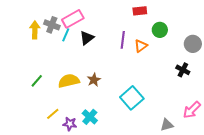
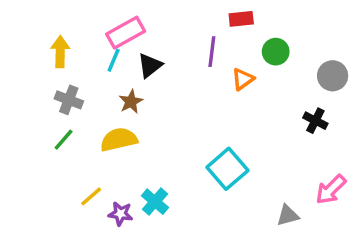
gray cross: (52, 25) -> (69, 100), moved
purple line: (123, 40) -> (212, 52), moved
brown star: (94, 80) -> (131, 102), moved

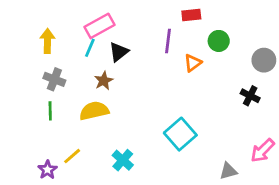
green line: (64, 140) -> (50, 111), turned -42
purple star: (121, 214) -> (47, 170), moved, turned 30

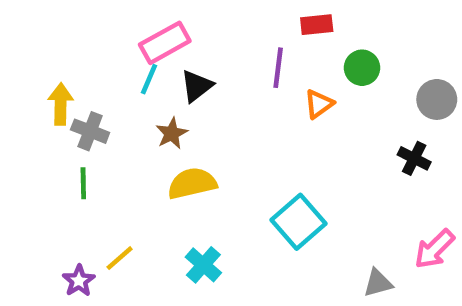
yellow arrow: (47, 41) -> (61, 104), moved
yellow semicircle: (94, 111) -> (192, 183), moved

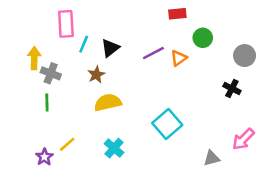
pink rectangle: (165, 43) -> (66, 24), moved, turned -64
purple line: (278, 68) -> (153, 53), moved, turned 55

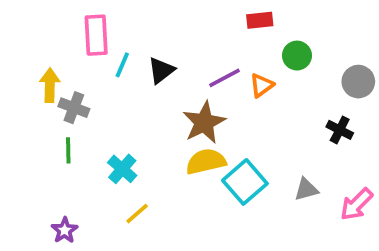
brown star: (96, 75) -> (204, 122), moved, size x1.6
yellow semicircle: (108, 102) -> (206, 162), moved
yellow line: (67, 144) -> (137, 214), moved
cyan cross: (114, 148) -> (122, 169), moved
gray triangle: (212, 158) -> (306, 189), moved

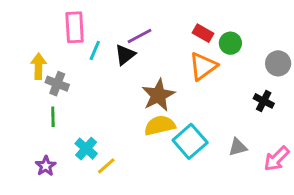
red rectangle: (260, 20) -> (203, 33), moved, turned 36
purple line: (224, 78) -> (140, 36), moved
orange triangle: (262, 85) -> (203, 66), size x1.5
cyan cross: (122, 169) -> (86, 149), moved
purple star: (65, 230) -> (46, 166), moved

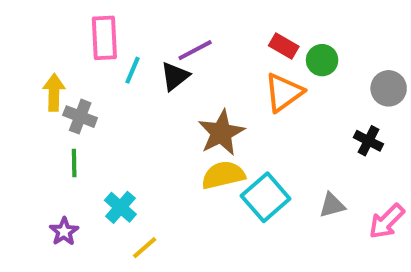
yellow line: (106, 166) -> (145, 248), moved

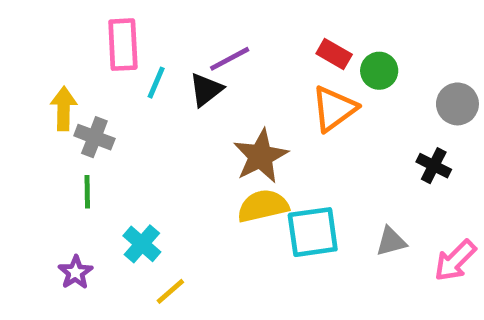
cyan square: (266, 197) -> (313, 232), turned 33

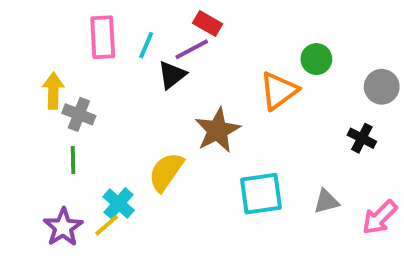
red rectangle: (334, 54) -> (208, 23), moved
cyan line: (156, 83) -> (146, 45), moved
yellow semicircle: (263, 206) -> (166, 172), moved, turned -42
purple star: (75, 272) -> (63, 227), size x1.4
yellow line: (170, 291) -> (107, 225), moved

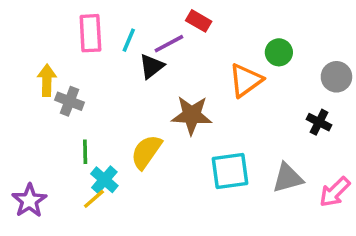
red rectangle: (208, 23) -> (199, 21), moved
brown star: (217, 130) -> (192, 115), turned 30
green line: (73, 160) -> (85, 152), moved
gray triangle: (326, 202) -> (288, 178), size x1.4
purple star: (63, 227) -> (29, 201), moved

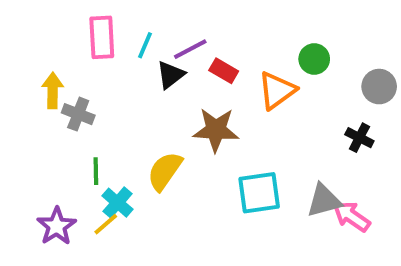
red rectangle: (199, 21) -> (224, 71), moved
pink arrow: (335, 192) -> (352, 216), moved, turned 80
purple star: (29, 201) -> (57, 226), moved

